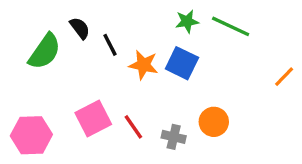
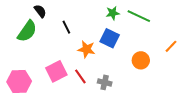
black semicircle: (80, 28) -> (40, 11), moved
orange star: (143, 65) -> (86, 49), moved
orange circle: (214, 122) -> (141, 60), moved

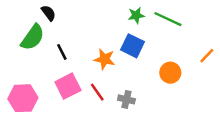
black line: (66, 27) -> (62, 52), moved

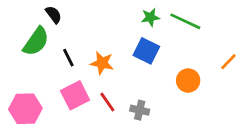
orange star: (105, 59) -> (102, 63), moved

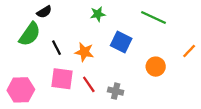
black semicircle: (54, 15) -> (44, 12), turned 96
green star: (150, 17) -> (98, 14), moved
pink square: (75, 95) -> (62, 79), turned 35

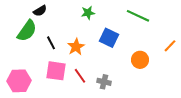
orange star: (84, 52) -> (76, 47), turned 30

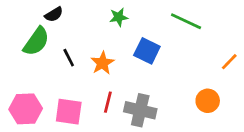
orange circle: (140, 60) -> (208, 101), moved
pink square: (56, 71) -> (69, 112), moved
red line: (80, 76) -> (108, 102), turned 49
gray cross: (104, 82) -> (140, 110), size x1.6

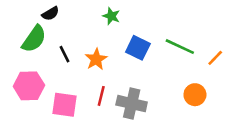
green star: (119, 17) -> (111, 16), turned 30
green line: (186, 21) -> (180, 47), moved
pink hexagon: (26, 109) -> (29, 86), moved

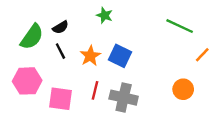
black semicircle: (51, 14) -> (60, 27), moved
green line: (180, 47) -> (180, 26), moved
blue square: (138, 48) -> (120, 56), moved

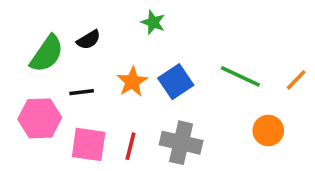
green line: (180, 26) -> (240, 76), moved
black line: (60, 51) -> (82, 92), moved, turned -70
blue square: (120, 56) -> (176, 82), turned 30
red line: (95, 90) -> (130, 146), moved

